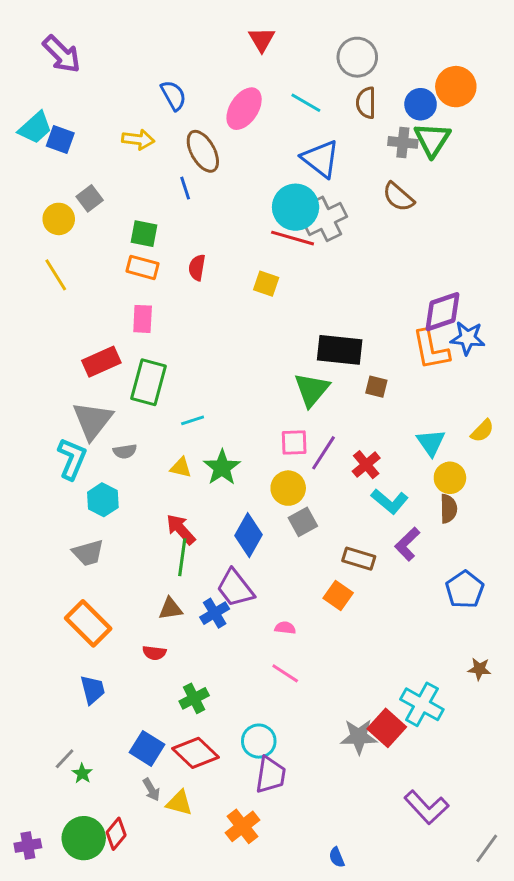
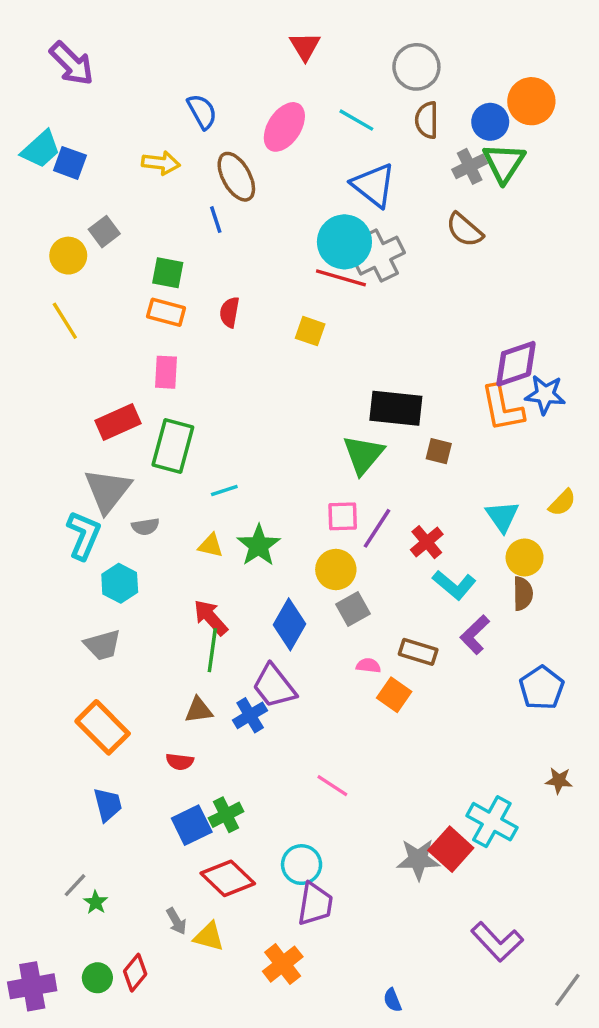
gray cross: (403, 142) -> (470, 166), turned -32
pink semicircle: (285, 628) -> (368, 666), moved
blue square: (147, 748) -> (192, 825), moved, turned 32
green circle: (84, 838) -> (97, 978), size x0.6
purple cross: (28, 845) -> (32, 986), size x1.5

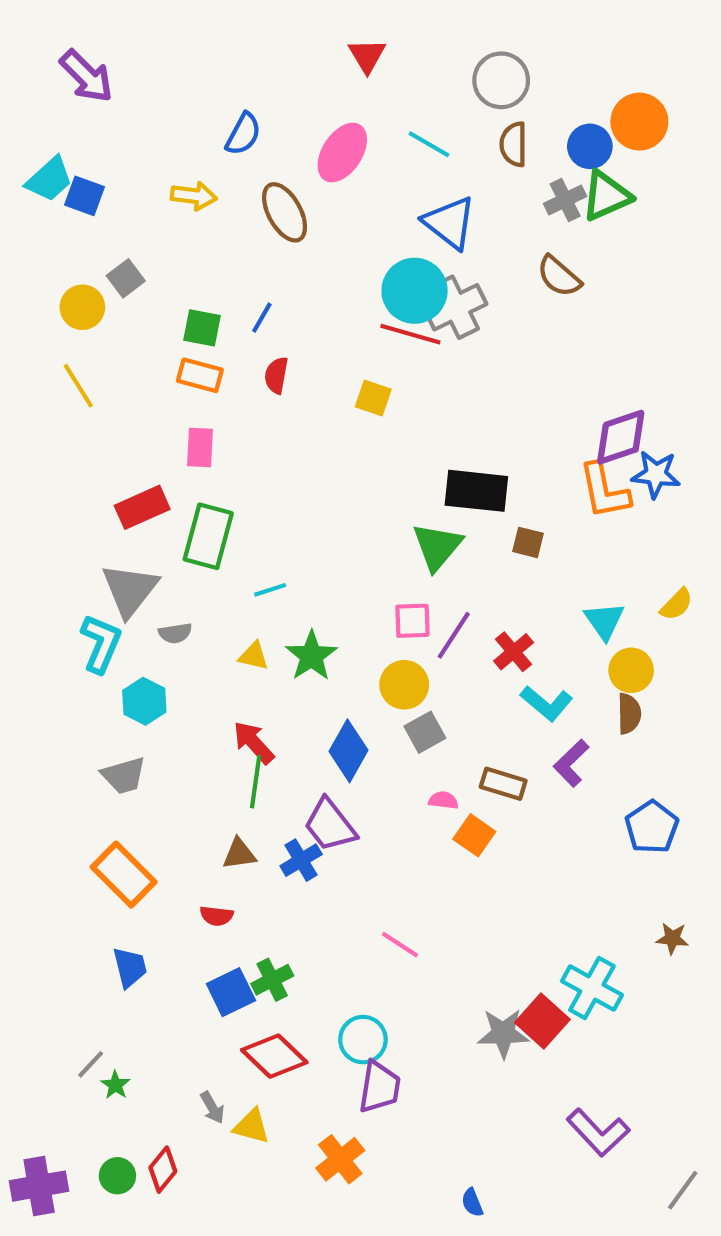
blue semicircle: (202, 111) -> (243, 134), turned 57
green triangle: (504, 163) -> (606, 196), turned 33
blue line: (216, 220) -> (262, 318), moved, turned 48

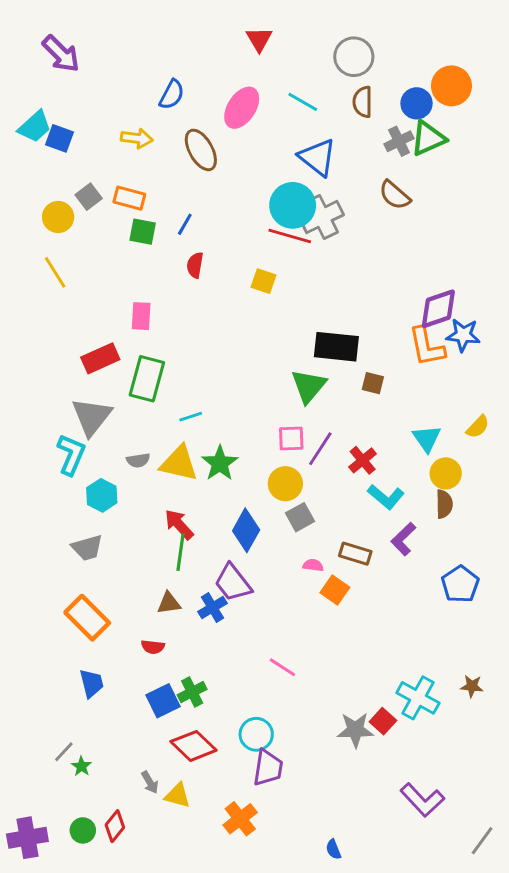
orange rectangle: (200, 375) -> (129, 198), moved
gray semicircle: (175, 633) -> (138, 460), moved
yellow triangle: (254, 656) -> (179, 463), size x1.8
brown star: (672, 938) -> (472, 686), moved
red square: (542, 1021) -> (383, 721), size x0.7

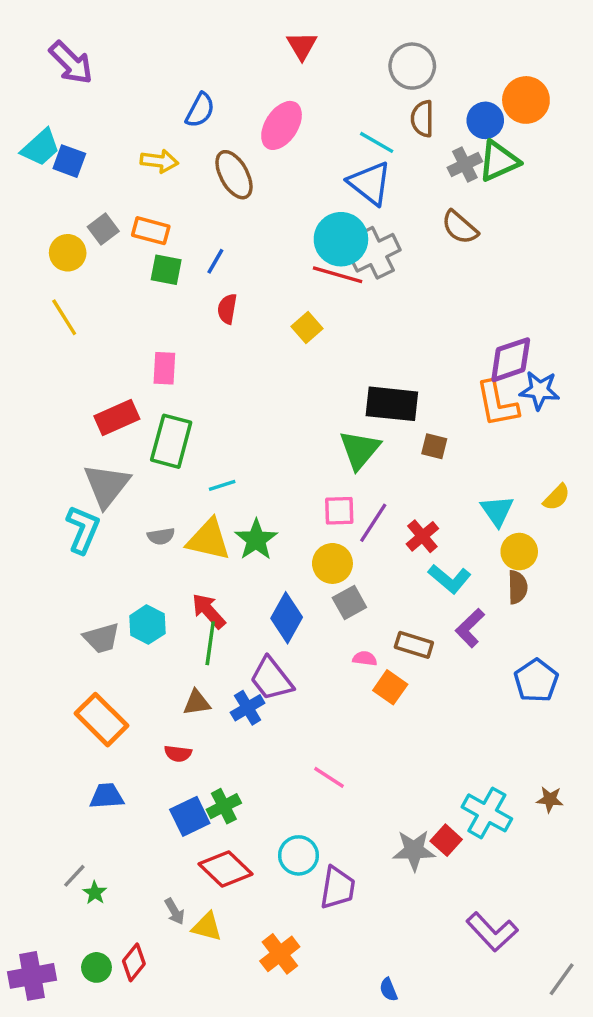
cyan line: (303, 102) -> (377, 142), moved
yellow square: (264, 281) -> (307, 327), turned 30
cyan hexagon: (102, 495) -> (147, 625), moved
blue trapezoid: (92, 683) -> (107, 796), turned -80
purple trapezoid: (268, 768) -> (338, 888), moved

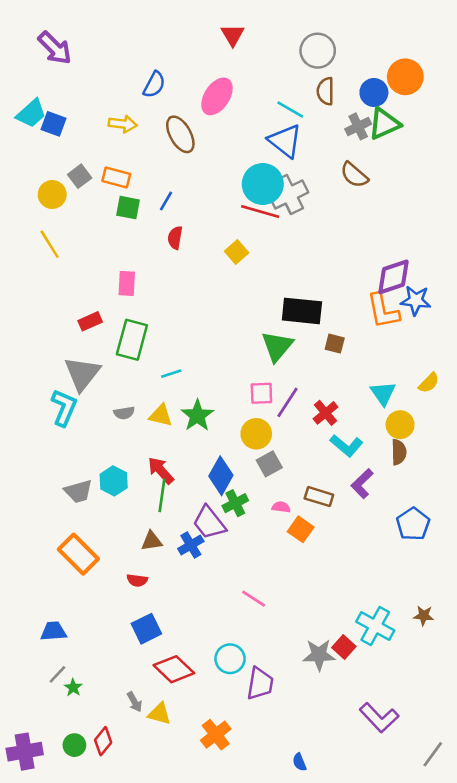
red rectangle: (117, 417) -> (90, 321), size x0.7
yellow triangle: (209, 540) -> (161, 416), size x0.7
blue trapezoid: (107, 796) -> (53, 631), moved
green cross: (224, 806) -> (235, 503), moved

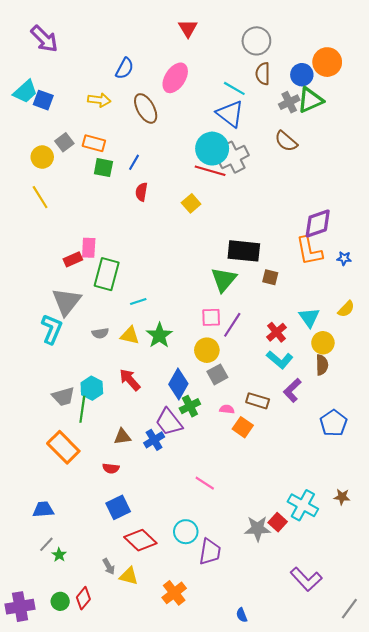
pink rectangle: (127, 283) -> (89, 248), moved
blue star: (416, 300) -> (344, 258), moved, size x0.6
red cross: (326, 413) -> (277, 332), moved
green line: (162, 495) -> (82, 409), moved

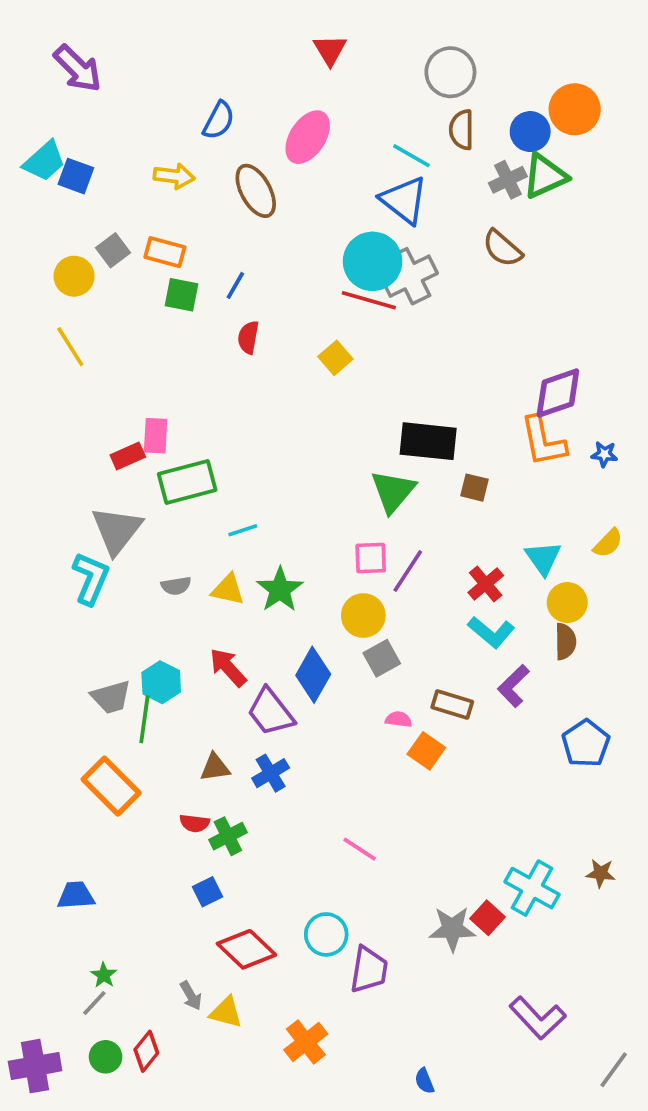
green rectangle: (107, 274) -> (187, 482), turned 60
green cross: (190, 406) -> (228, 836), moved
purple trapezoid: (169, 422) -> (271, 712), moved
blue square: (118, 507) -> (208, 892), size x0.7
gray line: (46, 544) -> (94, 1003), moved

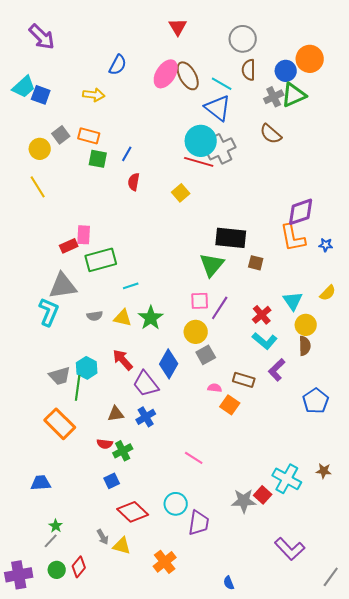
brown ellipse: (256, 191) -> (188, 76), moved
gray triangle: (117, 530) -> (63, 286), turned 44

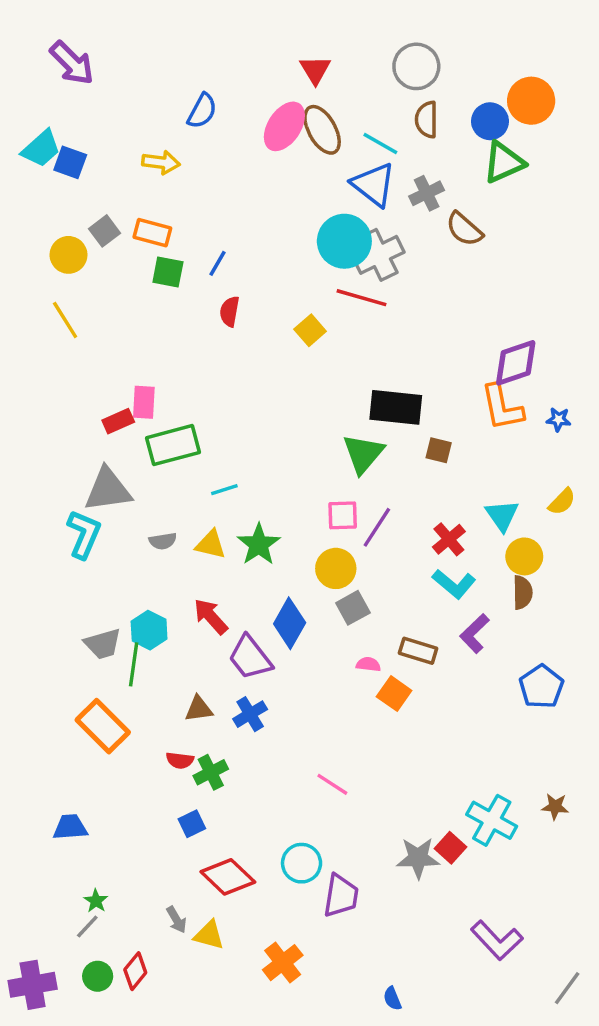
red triangle: (178, 27) -> (315, 70), moved
gray cross: (274, 97) -> (427, 193), moved
red line: (199, 162) -> (361, 298), moved

